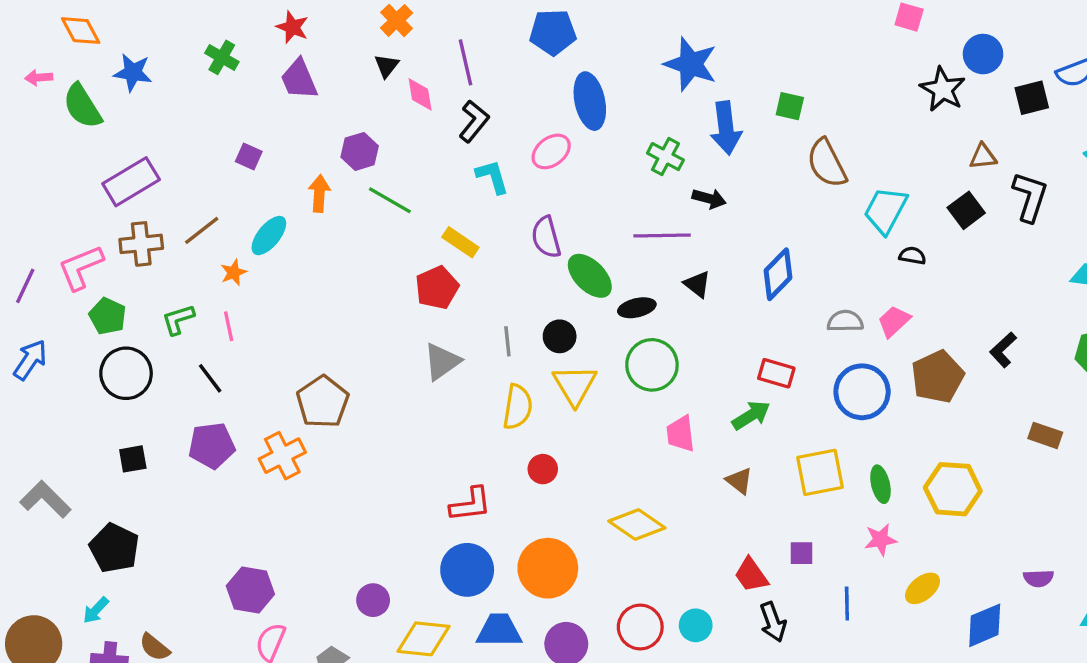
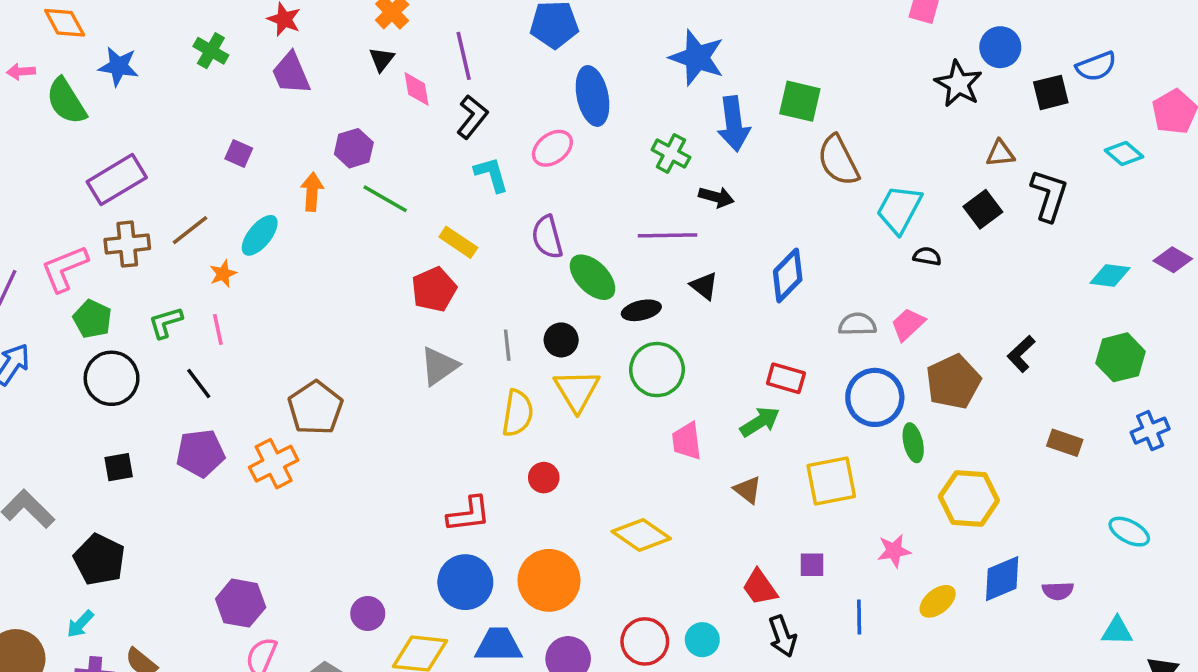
green square: (790, 106) -> (800, 101), size x1.4
green ellipse: (881, 484) -> (913, 443), moved
blue diamond: (985, 625) -> (1002, 579), moved

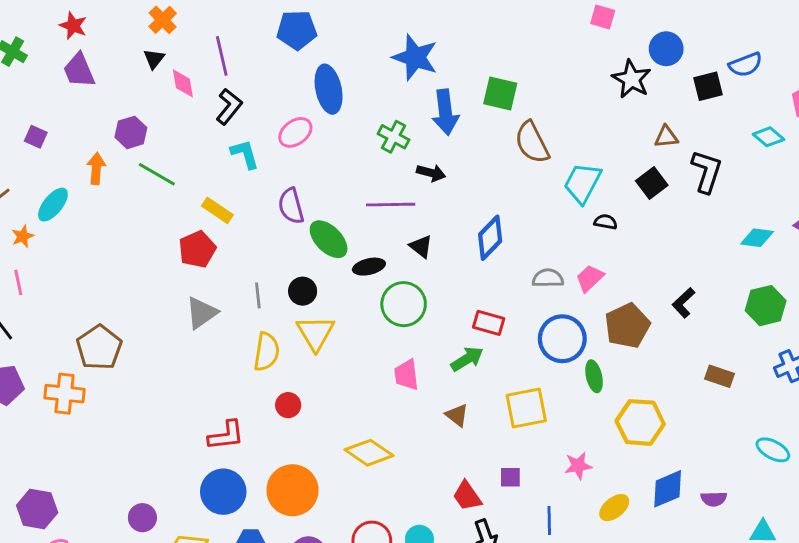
green circle: (657, 370) -> (404, 304), moved
orange cross: (274, 464) -> (65, 394), turned 33

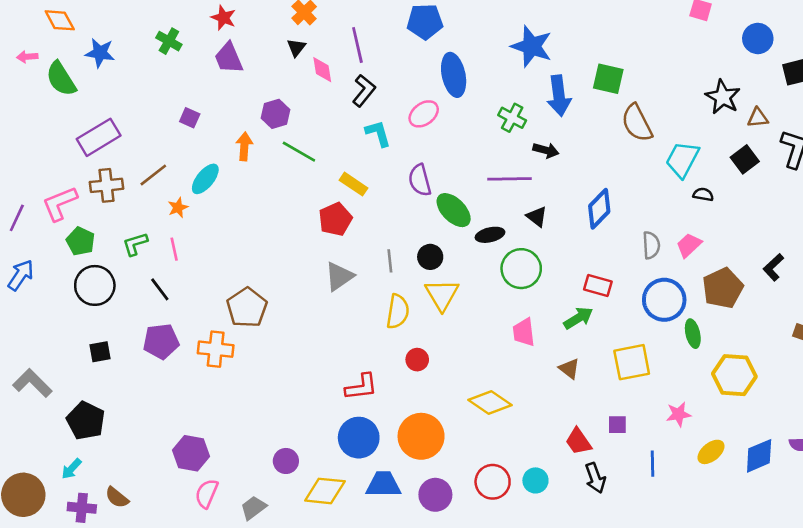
black star: (632, 79) -> (723, 97), moved
gray semicircle: (548, 278) -> (651, 245), turned 88
blue diamond: (668, 489) -> (759, 456), moved

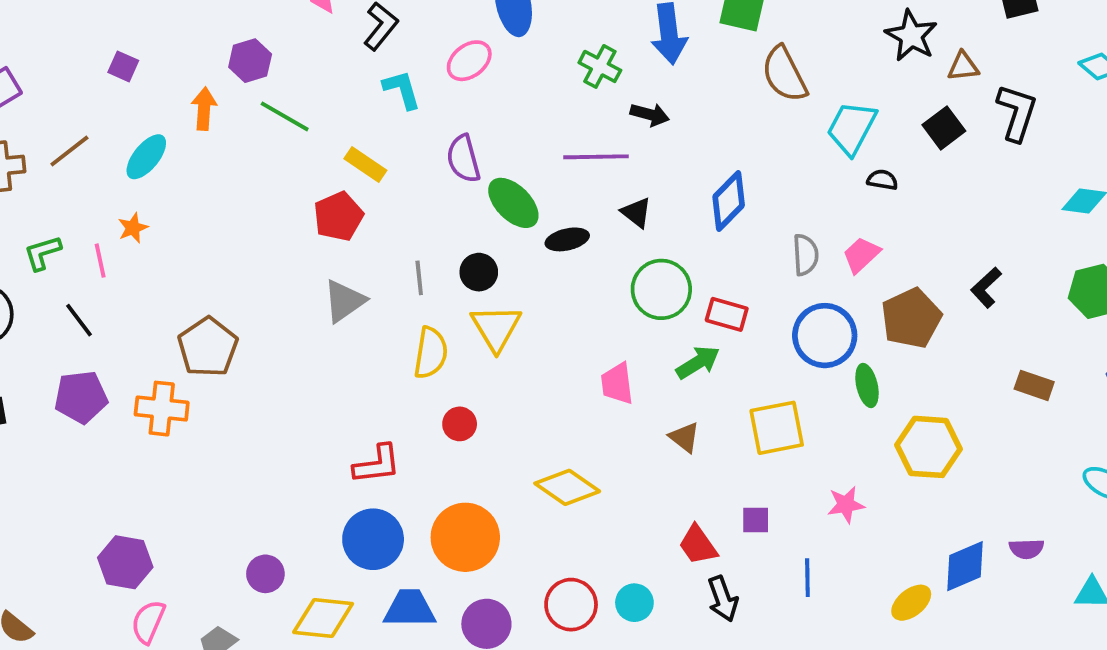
orange star: (178, 207) -> (133, 228), moved
green circle: (521, 269) -> (661, 289), moved
yellow ellipse: (711, 452) -> (911, 603), moved

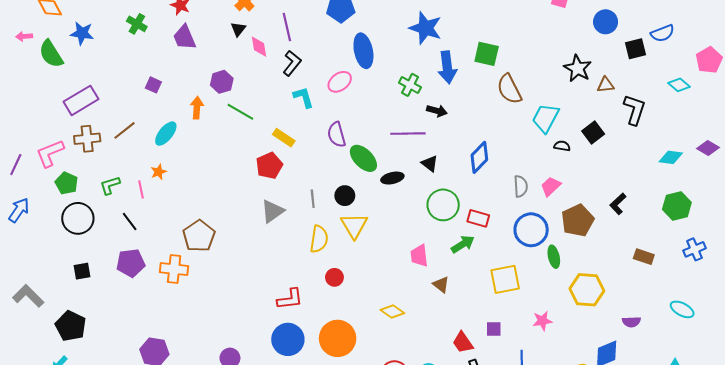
black square: (944, 128) -> (593, 133), moved
brown triangle: (684, 437) -> (441, 285), moved
yellow diamond: (567, 487) -> (392, 311), size x0.7
purple semicircle: (1027, 549) -> (631, 322), moved

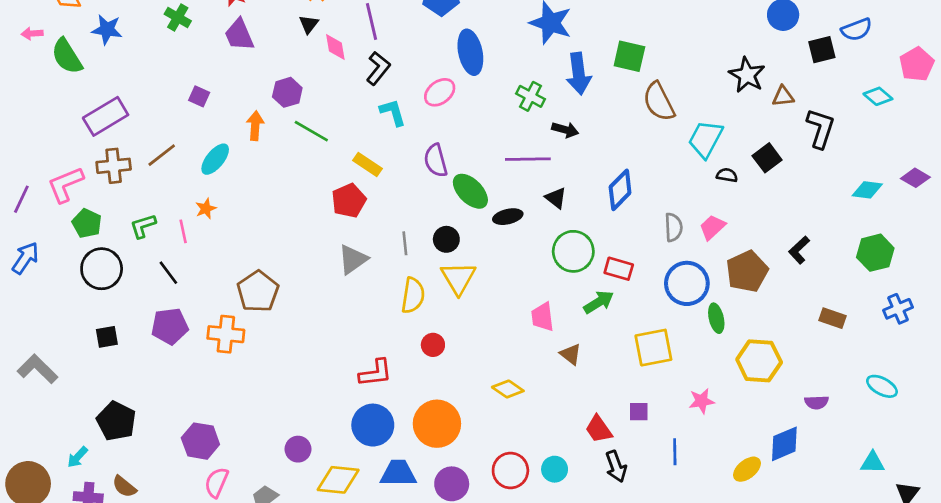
black pentagon: (71, 326) -> (116, 421), moved

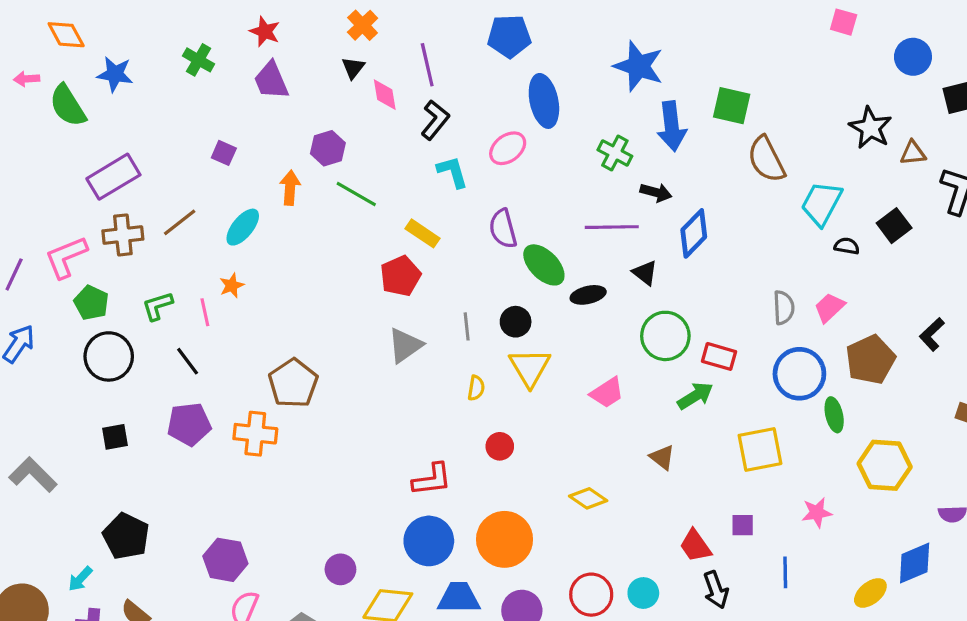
blue diamond: (620, 190) -> (694, 233), moved
yellow semicircle: (413, 295) -> (476, 388), size x0.6
pink trapezoid: (543, 317) -> (607, 393), moved, turned -116

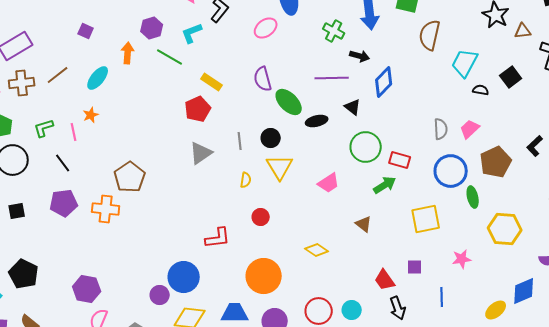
brown semicircle: (766, 159) -> (430, 35), turned 40
cyan L-shape: (452, 172) -> (192, 33), moved, turned -95
blue circle: (429, 541) -> (184, 277), moved

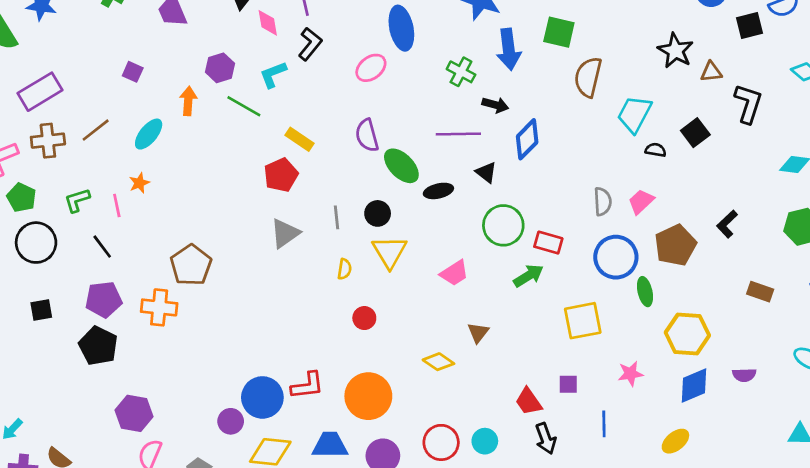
brown triangle: (364, 224) -> (478, 333), moved, turned 30
red L-shape: (218, 238) -> (307, 386), moved
black pentagon: (24, 274) -> (98, 346), moved
blue diamond: (524, 291) -> (694, 386), moved

